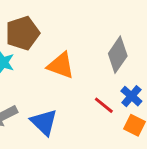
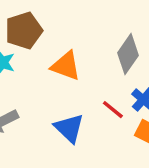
blue triangle: (44, 122) -> (69, 128), moved

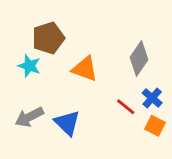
blue triangle: (69, 128) -> (67, 123), moved

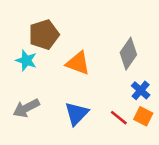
red line: (126, 107) -> (119, 118), moved
blue triangle: (67, 123) -> (77, 114), moved, turned 30

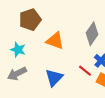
cyan star: (26, 60) -> (18, 50), moved
red line: (119, 118) -> (85, 71), moved

